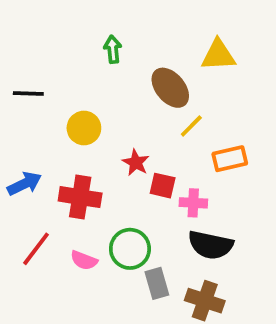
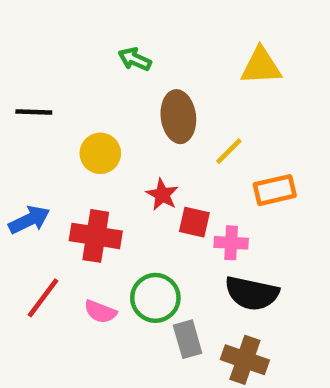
green arrow: (113, 49) -> (135, 59), turned -60
brown ellipse: (170, 88) -> (178, 117), moved, turned 33

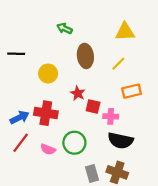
yellow line: (229, 151) -> (118, 64), moved
blue arrow: (29, 220) -> (19, 117), moved
gray rectangle: (188, 339) -> (92, 173), moved

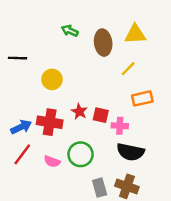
brown ellipse: (85, 56) -> (103, 43), moved
red star: (78, 93) -> (79, 112), moved

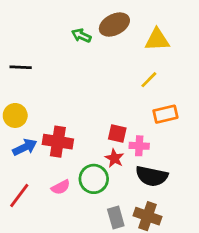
brown ellipse: (103, 43) -> (114, 25), moved, turned 70
yellow circle: (52, 79) -> (15, 115), moved
red star: (79, 112) -> (114, 158), moved
red line: (22, 154) -> (19, 195), moved
pink semicircle: (52, 161) -> (61, 187), turned -49

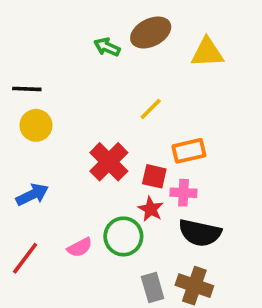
yellow line: (149, 80) -> (151, 109), moved
orange rectangle: (165, 114) -> (189, 151), moved
yellow circle: (15, 115) -> (36, 125), moved
red cross: (58, 142) -> (109, 162), moved, turned 36

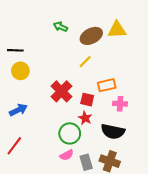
brown ellipse: (151, 32) -> (91, 36), moved
pink cross: (183, 193) -> (120, 104), moved
pink semicircle: (80, 247) -> (67, 155), moved

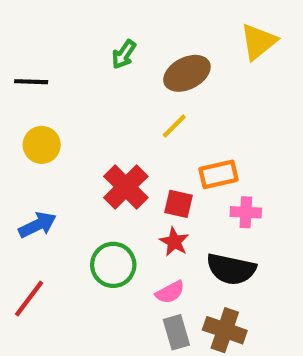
green arrow: (60, 27) -> (124, 54), turned -80
yellow triangle: (117, 30) -> (258, 42), moved, turned -36
black line: (15, 50) -> (31, 82), moved
green circle: (70, 133) -> (113, 265), moved
pink semicircle: (67, 155) -> (170, 292), moved

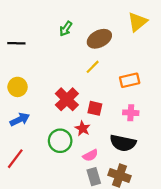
yellow circle: (42, 145) -> (18, 87), moved
orange rectangle: (218, 174) -> (130, 80), moved
red star: (174, 242) -> (83, 128), moved

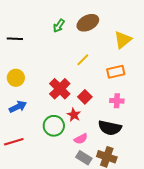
yellow triangle: (137, 22) -> (123, 40), moved
brown ellipse: (99, 39) -> (88, 23), moved
red square: (95, 108) -> (85, 97), turned 32
red line: (15, 159) -> (14, 142), turned 36
gray rectangle: (94, 177) -> (84, 158), turned -42

